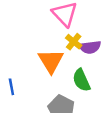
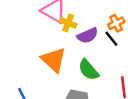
yellow cross: (74, 42) -> (68, 23), moved

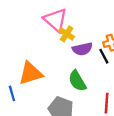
orange triangle: (54, 60) -> (31, 73), moved, turned 50

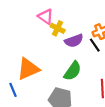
pink triangle: (55, 20) -> (46, 17), size x0.7
green semicircle: (77, 81) -> (73, 71), turned -108

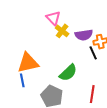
purple semicircle: (74, 41) -> (84, 35), moved
blue line: (13, 90) -> (22, 80), moved

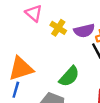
pink triangle: (53, 18) -> (34, 13), moved
blue line: (22, 80) -> (16, 90), turned 32

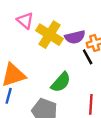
yellow cross: (58, 28) -> (49, 35), size x1.6

